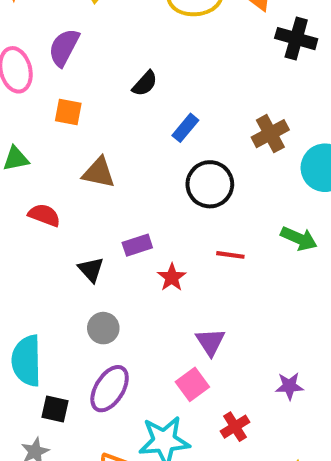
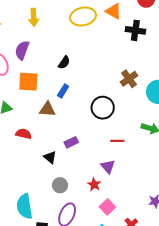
orange square: (68, 112) -> (28, 82), size x1.5
blue rectangle: (185, 128) -> (63, 91), moved
red star: (172, 277) -> (94, 185), moved
purple triangle: (210, 342) -> (108, 166), moved

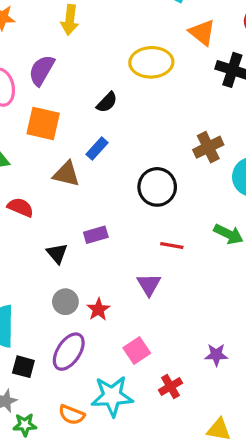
yellow ellipse: (83, 16) -> (151, 62), moved
red star: (94, 185) -> (98, 309), moved

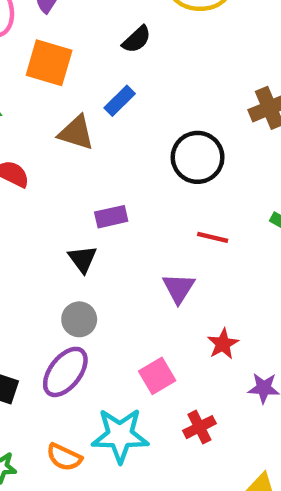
black triangle: (57, 253) -> (83, 259), moved
gray circle: (65, 302) -> (79, 319), moved
red star: (98, 309) -> (223, 344), moved

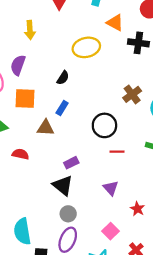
red line: (213, 237) -> (117, 152), moved
black triangle: (83, 259) -> (63, 186), size x1.5

